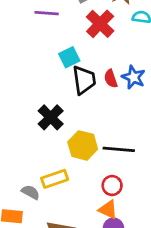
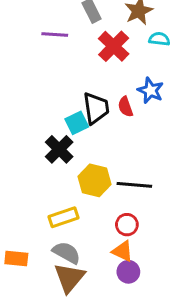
cyan square: (69, 57) -> (77, 123), moved
blue star: (133, 77) -> (150, 91), moved
gray semicircle: (31, 192) -> (66, 253), moved, size x1.4

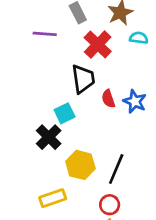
blue star: (150, 91) -> (135, 101), moved
black trapezoid: (96, 108) -> (83, 79), moved
black line: (134, 185) -> (116, 169), turned -72

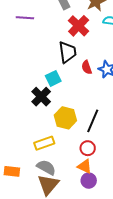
purple line: (45, 34) -> (25, 18), moved

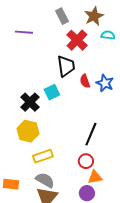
black cross: (41, 97) -> (30, 102), moved
yellow hexagon: (65, 118) -> (28, 131), moved
orange triangle: (85, 166) -> (95, 177), moved, turned -35

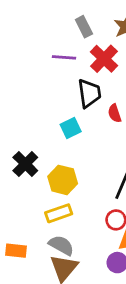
purple line: (24, 32) -> (64, 57), moved
black cross: (30, 102) -> (25, 164), moved
yellow hexagon: (28, 131) -> (63, 180), moved

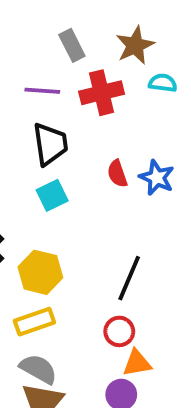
red cross: (104, 59) -> (102, 93), turned 32
black trapezoid: (89, 93) -> (50, 144), moved

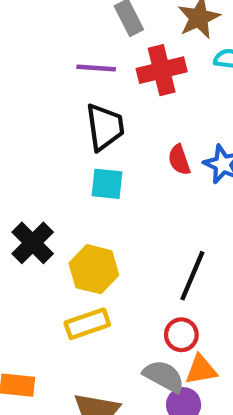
cyan square: (52, 195) -> (107, 184), turned 32
gray semicircle: (38, 369) -> (164, 376), moved

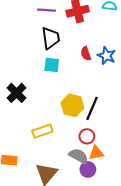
yellow hexagon: (94, 269) -> (72, 105), moved

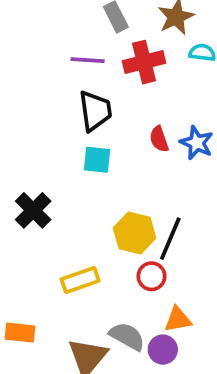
red circle: (87, 136) -> (152, 276), moved
gray semicircle: (79, 156) -> (127, 336), moved

